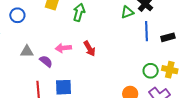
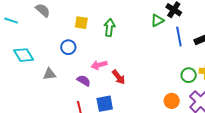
blue circle: (17, 15) -> (68, 47), moved
red arrow: (89, 49) -> (119, 77), moved
gray triangle: (27, 51) -> (49, 74), moved

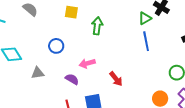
yellow square: (81, 23) -> (71, 12), moved
blue line: (179, 37) -> (146, 41), moved
red arrow: (119, 77) -> (116, 79), moved

